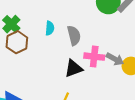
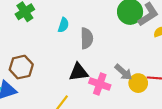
brown hexagon: (17, 42) -> (21, 67), moved
pink cross: (94, 57) -> (100, 84), moved

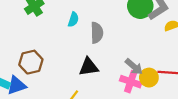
pink cross: (100, 84) -> (131, 82), moved

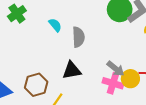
cyan semicircle: (73, 20) -> (55, 25), turned -56
brown hexagon: (31, 62) -> (36, 85), moved

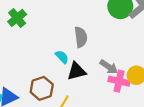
cyan semicircle: (55, 25) -> (62, 57), moved
gray arrow: (116, 69) -> (109, 67), moved

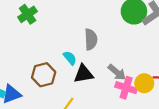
brown hexagon: (42, 88) -> (44, 75), moved

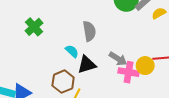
green cross: (28, 14) -> (34, 27), moved
brown hexagon: (44, 75) -> (63, 82), moved

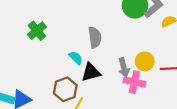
gray arrow: (118, 59) -> (124, 68), turned 42
yellow circle: (145, 66) -> (145, 61), moved

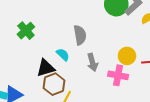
gray arrow: (124, 68) -> (92, 62), moved
black triangle: (91, 72) -> (46, 68), moved

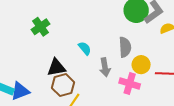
gray semicircle: (80, 35) -> (125, 47), moved
cyan semicircle: (63, 55) -> (85, 48), moved

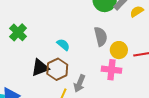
gray arrow: (105, 67) -> (80, 83), moved, turned 42
brown hexagon: (63, 85) -> (57, 69), moved

